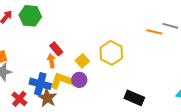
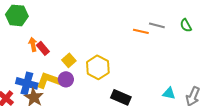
yellow hexagon: (111, 53) -> (98, 67), moved
orange arrow: (51, 61) -> (33, 44), moved

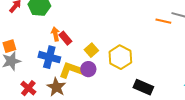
blue cross: (27, 83) -> (49, 57), moved

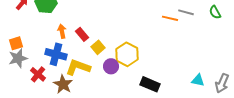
red rectangle: (65, 38) -> (82, 34), moved
purple circle: (88, 69) -> (111, 66), moved
red cross: (28, 88) -> (38, 74), moved

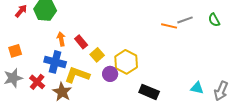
gray line: (186, 12) -> (185, 20), turned -35
gray star: (18, 58) -> (13, 78), moved

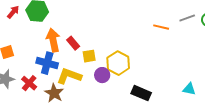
gray line: (185, 20) -> (187, 18), moved
orange arrow: (61, 39) -> (53, 40), size x1.6
yellow square: (97, 55) -> (89, 56), turned 32

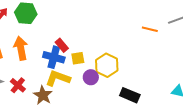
orange arrow: (53, 40) -> (21, 48), moved
blue cross: (47, 63) -> (54, 57), moved

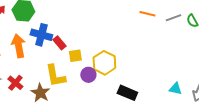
orange line: (150, 29) -> (147, 14), moved
blue cross: (54, 57) -> (41, 35), moved
yellow L-shape: (58, 78) -> (55, 76), turned -120

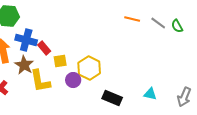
gray line: (173, 18) -> (158, 23), turned 56
cyan triangle: (175, 89) -> (150, 94), moved
brown star: (40, 93) -> (24, 65), moved

